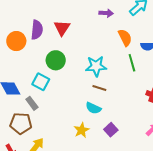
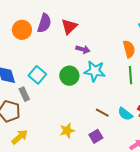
purple arrow: (106, 13) -> (83, 49), moved
green circle: (56, 60) -> (69, 76), moved
brown line: (99, 88) -> (102, 113), moved
cyan semicircle: (93, 108) -> (125, 114), moved

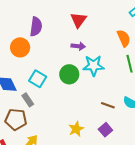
red triangle: (69, 27) -> (78, 20), moved
orange circle: (22, 30) -> (20, 47), moved

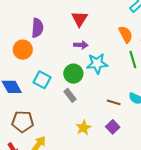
gray rectangle: (28, 100) -> (70, 95), moved

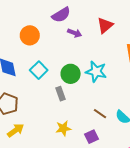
red triangle: (79, 19) -> (105, 25), moved
purple semicircle: (37, 28) -> (61, 15), moved, turned 36
purple arrow: (81, 45) -> (75, 33), moved

